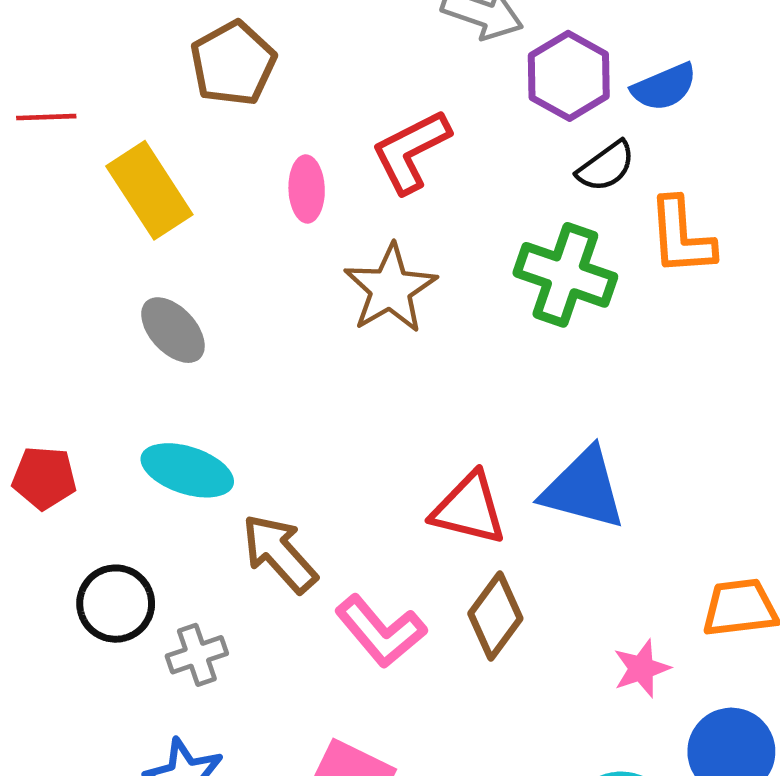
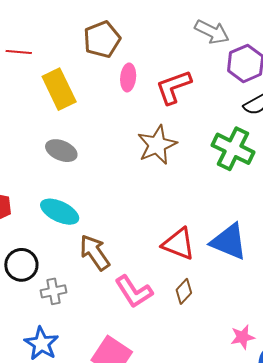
pink ellipse: (307, 189) -> (128, 77), moved
gray ellipse: (173, 330) -> (61, 151), turned -32
brown diamond: (495, 616) -> (184, 291), size x0.7
pink star: (641, 668) -> (243, 337), moved

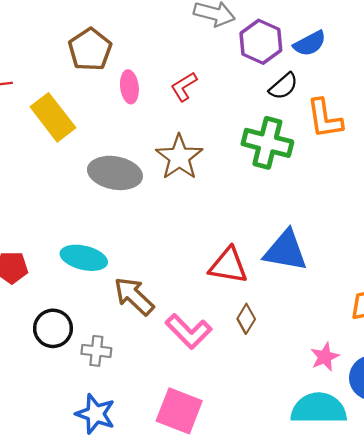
red L-shape: (174, 87) -> (184, 87), size x0.7
gray ellipse: (61, 151) -> (115, 173), moved, size x1.4
gray cross: (53, 291) -> (96, 351), turned 30

